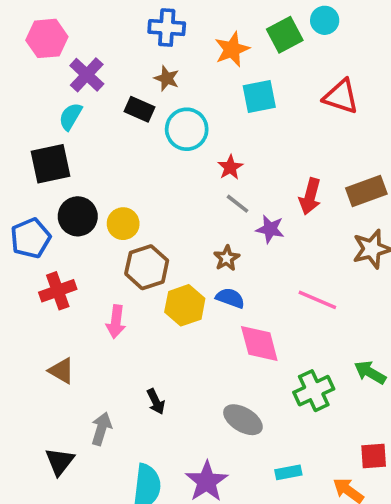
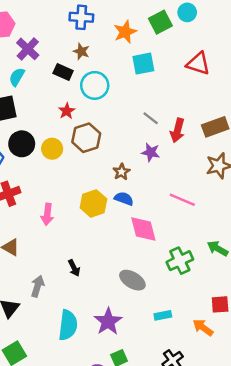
red star: (230, 167) -> (67, 111), moved
gray line: (237, 204) -> (151, 118), moved
brown hexagon: (147, 267) -> (86, 138), moved

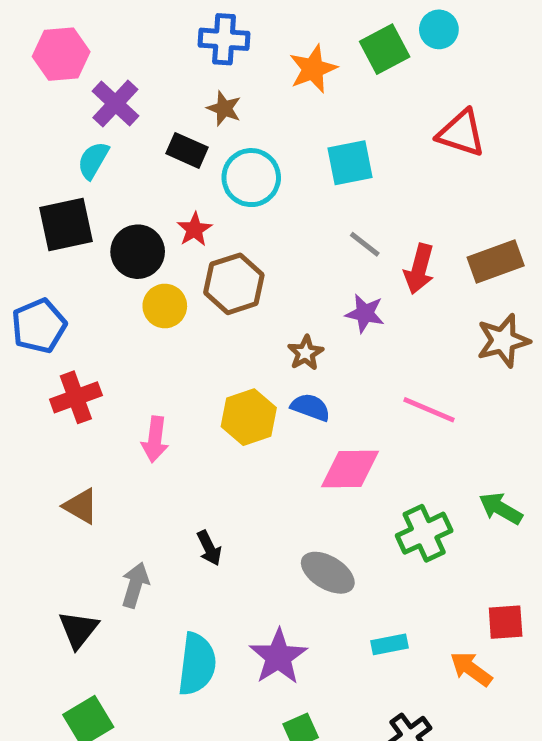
cyan square: (143, 64) -> (350, 163), moved
black circle: (22, 144) -> (138, 252), moved
pink diamond: (143, 229) -> (350, 469), turned -76

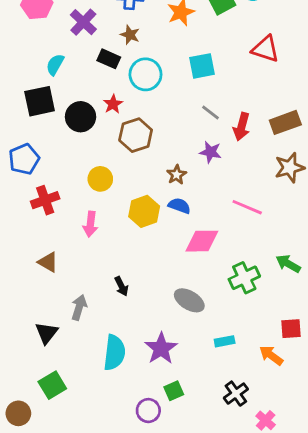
purple cross: (115, 103) -> (83, 22), moved
yellow circle: (165, 306) -> (100, 179), moved

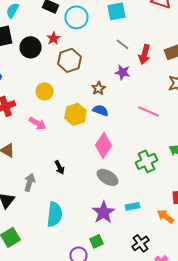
pink arrow: (90, 224) -> (38, 123), turned -66
pink diamond: (202, 241) -> (104, 145), moved, turned -55
purple star: (161, 348) -> (104, 212), moved

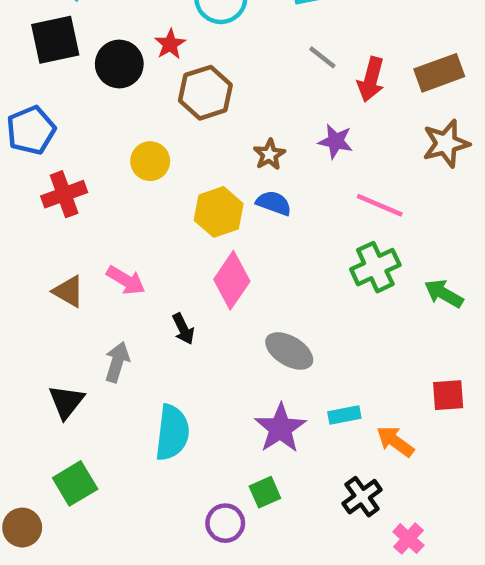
purple star: (122, 72) -> (336, 141), moved
pink arrow: (38, 123) -> (126, 280), moved
pink diamond: (104, 145) -> (232, 280), moved
green cross: (146, 161) -> (375, 267), moved
orange arrow: (166, 216) -> (395, 441), moved

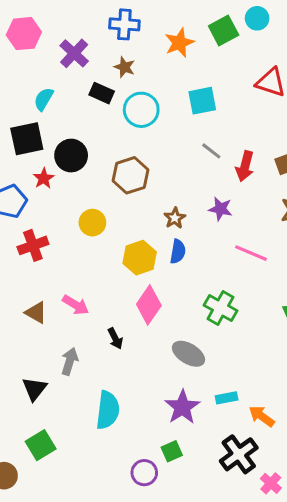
red star: (170, 44) -> (44, 178), moved
blue semicircle: (274, 203) -> (178, 252), turned 80
green cross: (375, 267) -> (220, 308), moved, turned -36
black cross: (362, 497) -> (239, 454), size x1.4

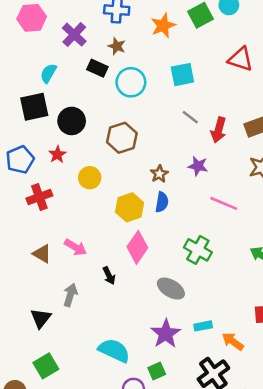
red star: (44, 178) -> (57, 154), moved
cyan semicircle: (108, 410) -> (114, 350), moved, turned -72

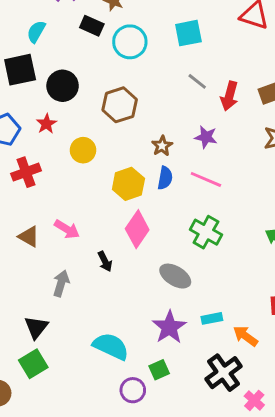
pink line: (224, 203) -> (206, 179), moved
black triangle: (41, 318) -> (36, 327), moved

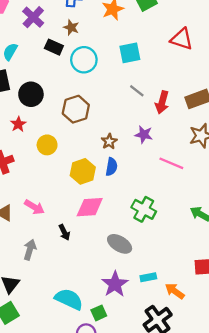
pink line: (206, 179) -> (171, 163), moved
pink diamond: (137, 229) -> (90, 207), turned 52
green square: (159, 370) -> (99, 313), moved

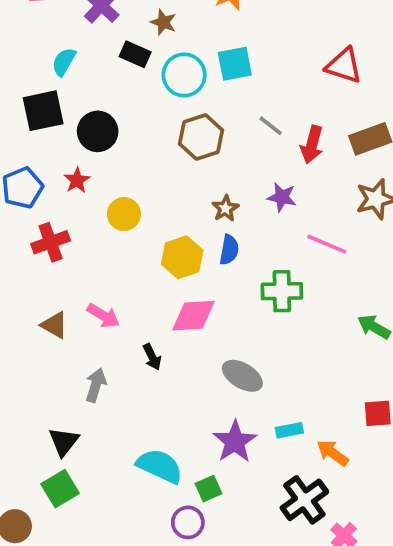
red triangle: (182, 39) -> (344, 66), moved
cyan square: (130, 53) -> (235, 64), moved
brown hexagon: (76, 109) -> (201, 137), moved
green cross: (144, 209) -> (282, 291), moved, turned -30

